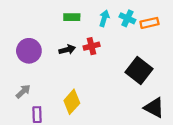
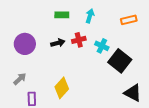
cyan cross: (127, 18) -> (102, 46), moved

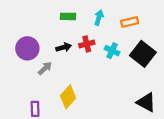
orange rectangle: (129, 20) -> (130, 22), moved
black square: (120, 61) -> (143, 54), moved
gray arrow: (20, 79) -> (45, 68), moved

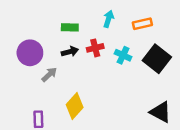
green rectangle: (68, 16) -> (70, 27), moved

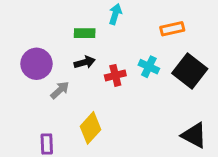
cyan arrow: (109, 19) -> (115, 14), moved
red cross: (95, 48) -> (115, 75), moved

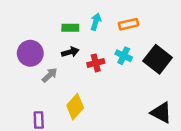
cyan arrow: (115, 14) -> (96, 22), moved
orange rectangle: (172, 29) -> (128, 24), moved

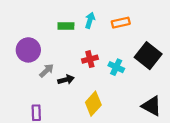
black arrow: (70, 52) -> (66, 80), moved
cyan cross: (124, 56) -> (116, 67), moved
yellow diamond: (75, 107) -> (93, 104), moved

